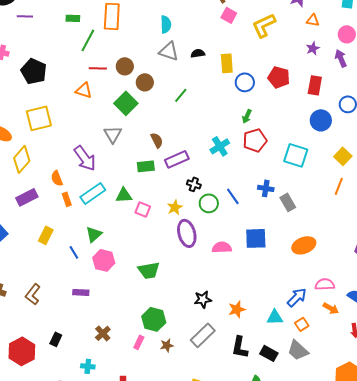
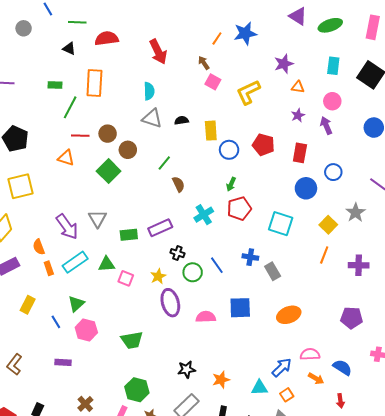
gray triangle: (113, 134) -> (97, 219), moved
brown semicircle: (157, 140) -> (178, 184), moved

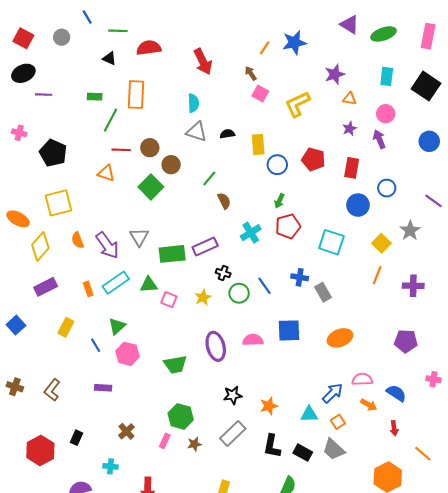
green rectangle: (129, 235) -> (172, 254), size x1.4
orange semicircle: (39, 247) -> (78, 240), moved
purple ellipse: (170, 303) -> (216, 346), moved

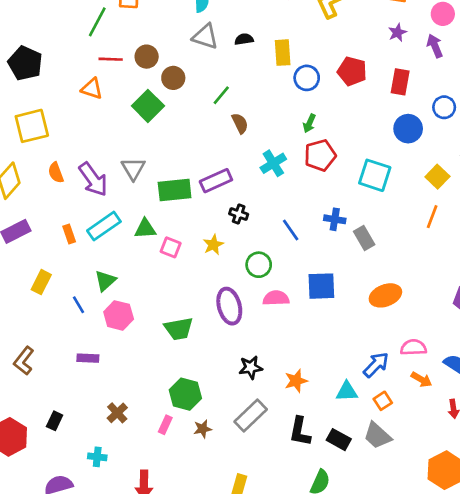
green circle: (239, 293) -> (259, 265), moved

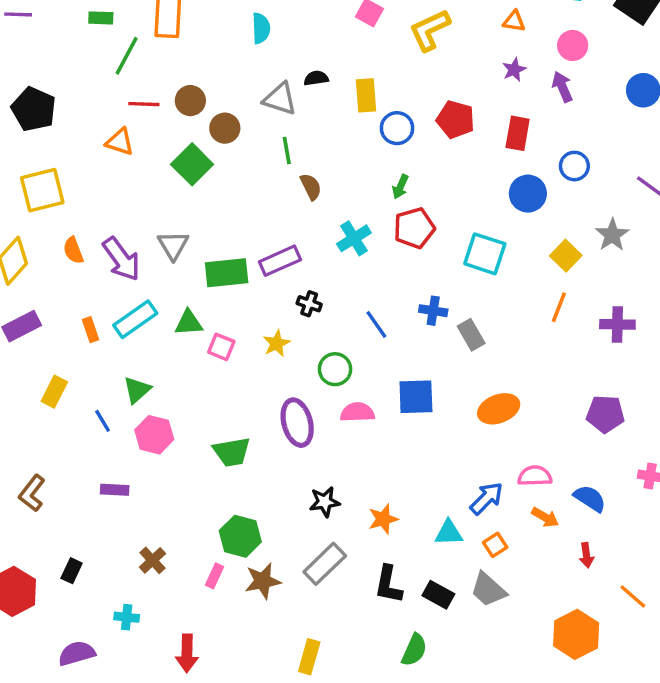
gray triangle: (205, 37) -> (280, 99), moved
green line: (221, 95) -> (287, 151), turned -50
brown star: (203, 429) -> (263, 581), size x1.5

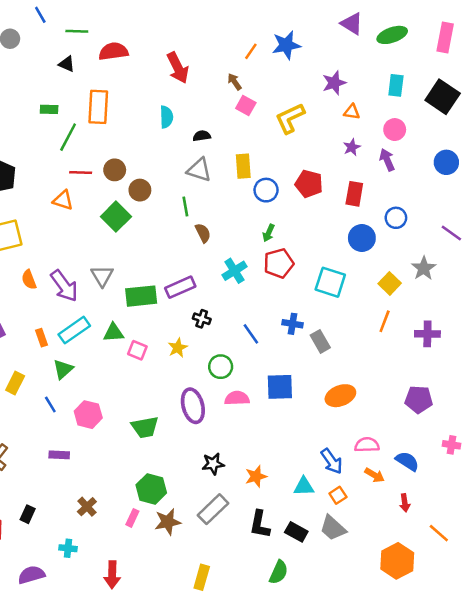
black semicircle: (316, 78) -> (202, 136), moved
gray triangle: (280, 99) -> (199, 170), moved
green triangle: (137, 390) -> (63, 369), moved
blue arrow: (487, 498) -> (332, 461), turned 100

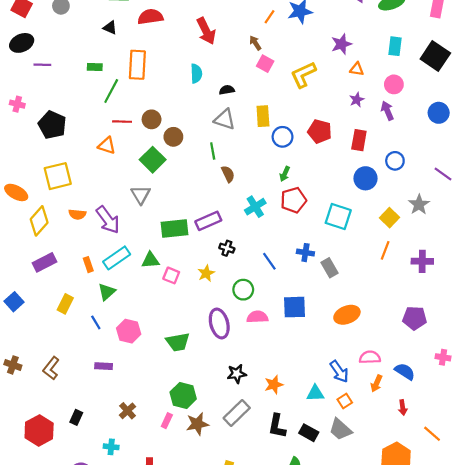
gray triangle: (102, 276) -> (141, 195), moved
orange semicircle: (29, 280) -> (77, 214), turned -63
orange arrow: (374, 475) -> (376, 384), turned 84

